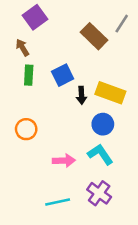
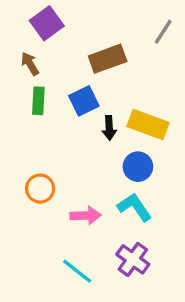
brown rectangle: (94, 36) -> (108, 59), moved, turned -64
orange circle: (26, 129) -> (40, 189), moved
cyan line: (58, 202) -> (77, 271), turned 50

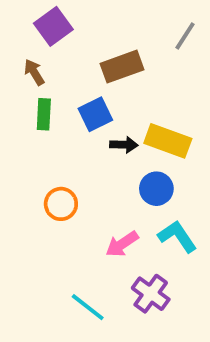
black arrow: (109, 128) -> (124, 145), turned -85
orange circle: (40, 189) -> (61, 204), moved
cyan L-shape: (135, 207) -> (177, 236), moved
pink arrow: (86, 216) -> (122, 244), moved, turned 148

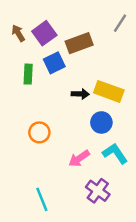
purple square: (53, 26) -> (44, 33), moved
brown arrow: (34, 72) -> (18, 33), moved
blue square: (95, 114) -> (54, 63), moved
cyan line: (88, 307) -> (42, 199), moved, turned 30

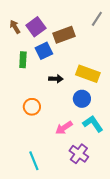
black arrow: (80, 94) -> (56, 79), moved

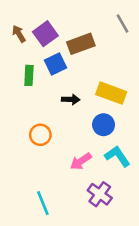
gray line: (97, 19) -> (122, 24), turned -63

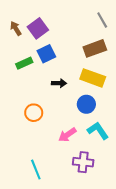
brown rectangle: (81, 44) -> (95, 48), moved
green rectangle: (29, 75) -> (24, 63), turned 63
purple cross: (100, 194) -> (83, 162), turned -30

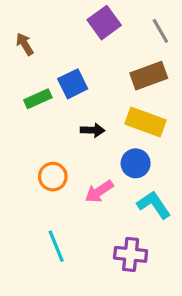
purple square: (38, 28) -> (104, 23), moved
pink arrow: (67, 135) -> (99, 191), moved
cyan line: (36, 170) -> (56, 246), moved

